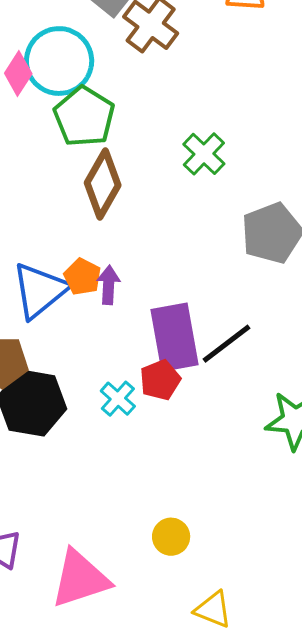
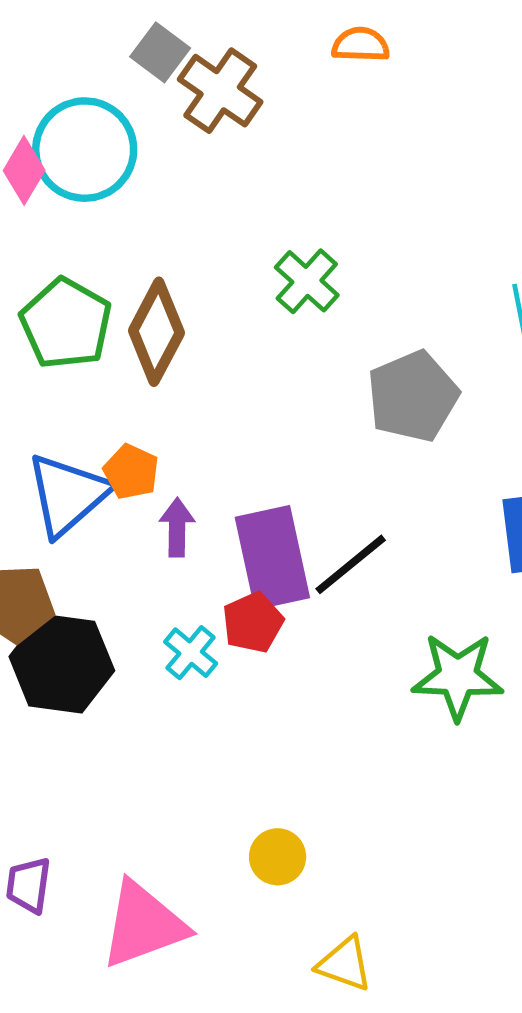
green pentagon: (84, 117) -> (66, 324), moved
purple arrow: (109, 285) -> (177, 527), moved

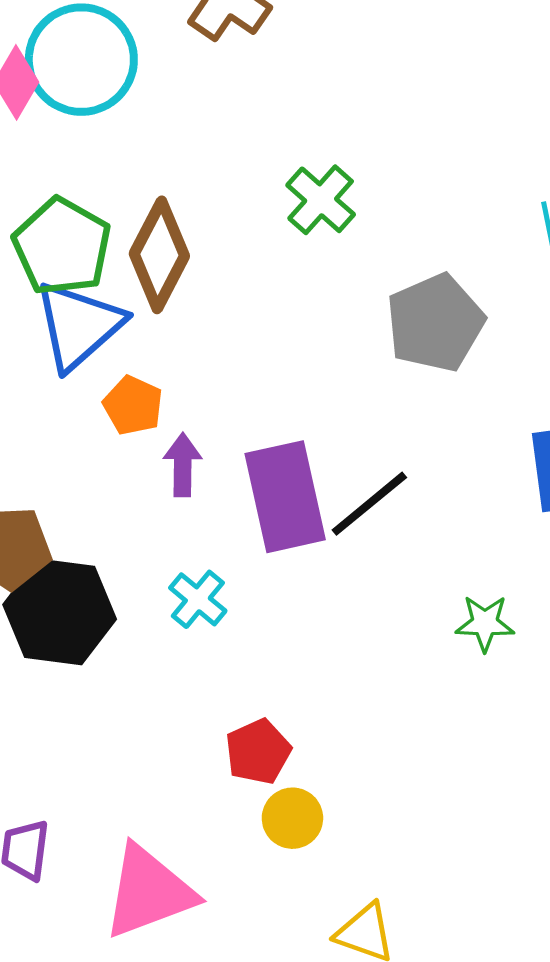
blue triangle: (68, 495) -> (79, 326), moved
red pentagon: (253, 622) -> (258, 752), moved
green star: (458, 676) -> (485, 623), size x0.6

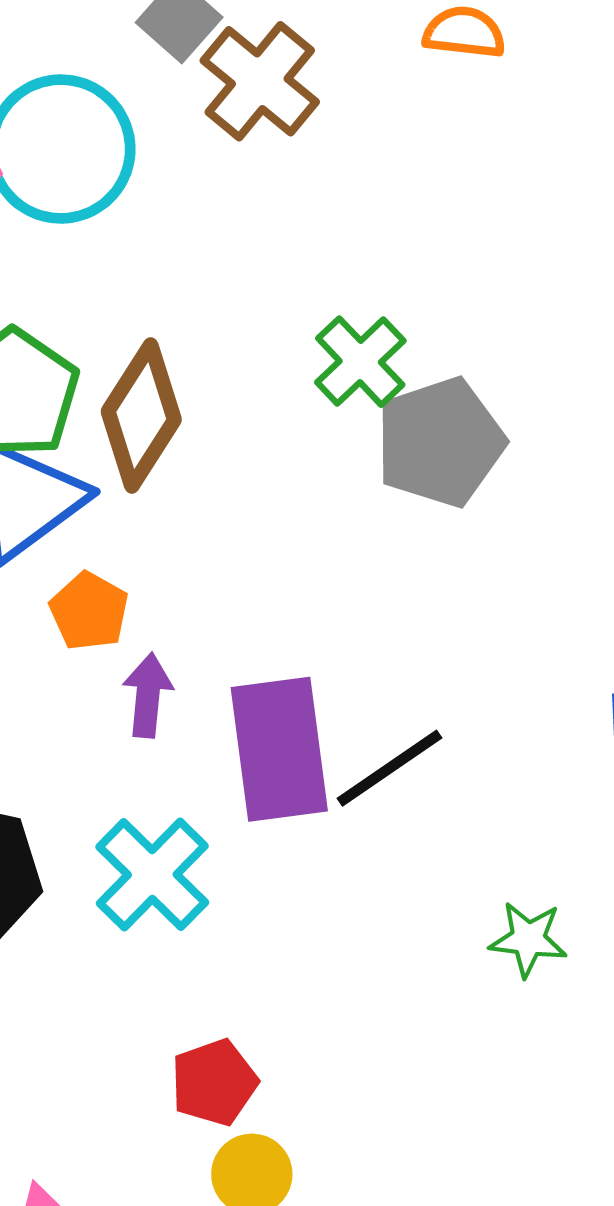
gray pentagon: (435, 323) -> (440, 442), moved
cyan cross: (198, 599) -> (152, 875), size x1.5

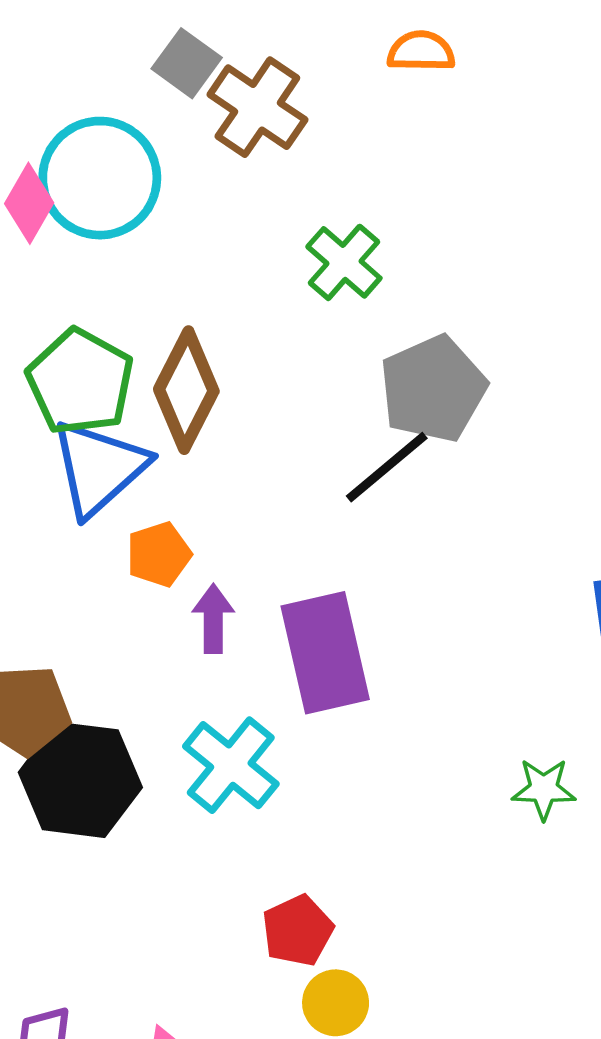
green cross: (360, 362) -> (344, 262), moved
orange pentagon: (89, 611) -> (159, 554), turned 30
black line: (389, 768) -> (387, 467), moved

